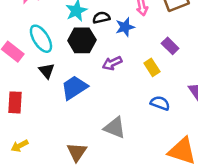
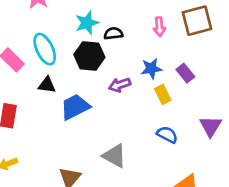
blue star: (125, 27) -> (151, 69), moved
black triangle: (47, 71) -> (47, 85), turned -49

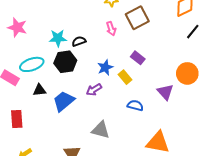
cyan star: (87, 23) -> (58, 38), turned 30
cyan ellipse: (45, 49) -> (32, 64), turned -70
blue star: (151, 69) -> (105, 68), moved
purple arrow: (120, 85) -> (94, 90), moved

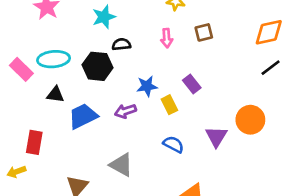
brown square: (137, 18) -> (204, 32), size x0.6
cyan star: (58, 38) -> (104, 17), moved, turned -30
red rectangle: (17, 119) -> (34, 142), moved

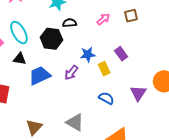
pink arrow: (167, 38) -> (103, 19), turned -128
cyan ellipse: (54, 59) -> (19, 33), turned 65
purple arrow: (125, 111) -> (71, 73), turned -35
gray triangle: (121, 165) -> (75, 122), moved

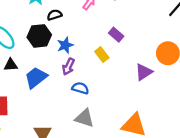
blue star: (88, 54) -> (65, 45), moved
purple triangle: (138, 93) -> (144, 72), turned 36
blue semicircle: (106, 98) -> (80, 88), moved

